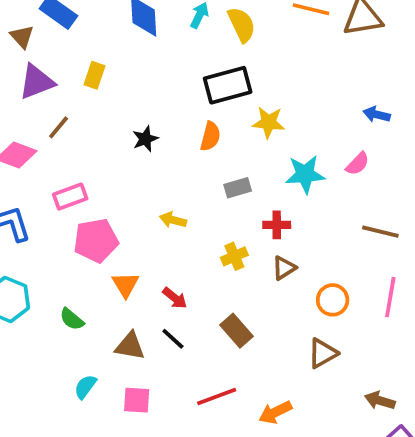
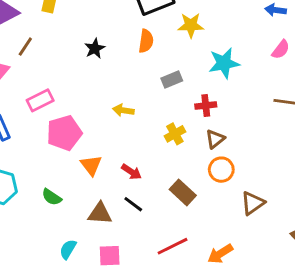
pink semicircle: (358, 164) -> (281, 50), moved
orange circle: (333, 300) -> (221, 170), moved

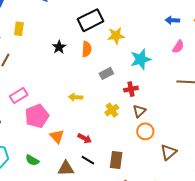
black star: (95, 48) -> (59, 47), moved
brown rectangle: (183, 192) -> (116, 160), moved, turned 60

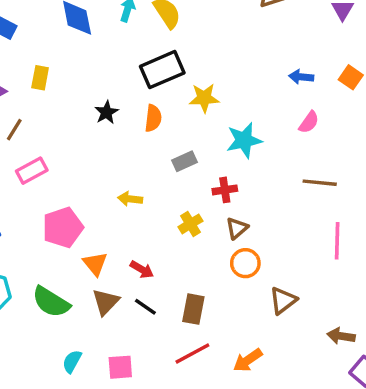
pink rectangle: (19, 96) -> (32, 171), moved
green semicircle: (32, 160) -> (51, 302), size x1.6
brown triangle: (66, 168) -> (106, 302), moved, turned -48

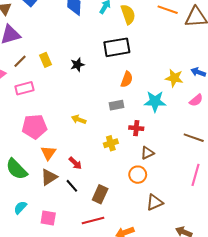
yellow rectangle: (40, 78) -> (45, 60), moved, turned -48
yellow star: (204, 98) -> (174, 78), moved
orange semicircle: (153, 118) -> (127, 79), moved
brown triangle: (237, 228) -> (147, 153), moved

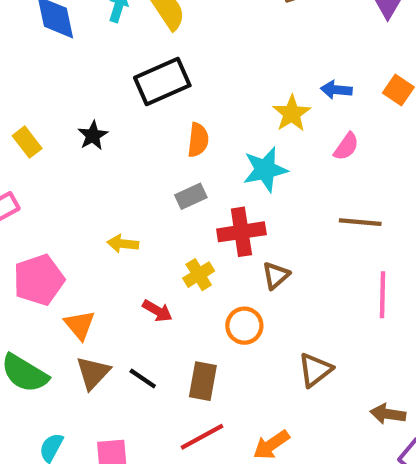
yellow star: (174, 78) -> (292, 113), turned -30
red cross: (136, 128) -> (241, 232), size x1.5
red arrow: (75, 163) -> (157, 311), moved
orange circle: (138, 175) -> (244, 326), moved

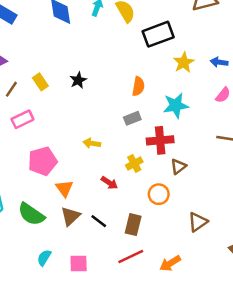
black rectangle: (162, 81) -> (158, 34), moved
yellow star: (292, 113) -> (184, 62), moved

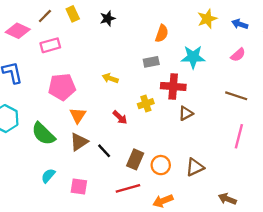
orange circle: (159, 194) -> (161, 165), moved

